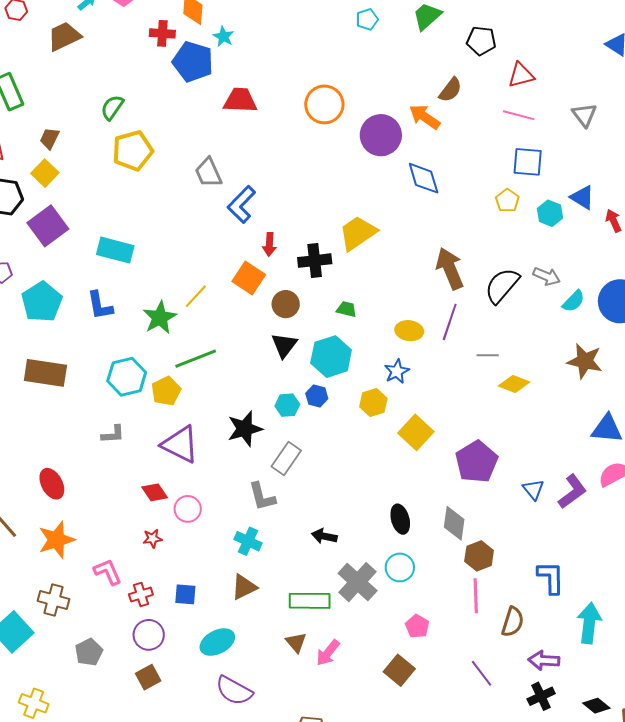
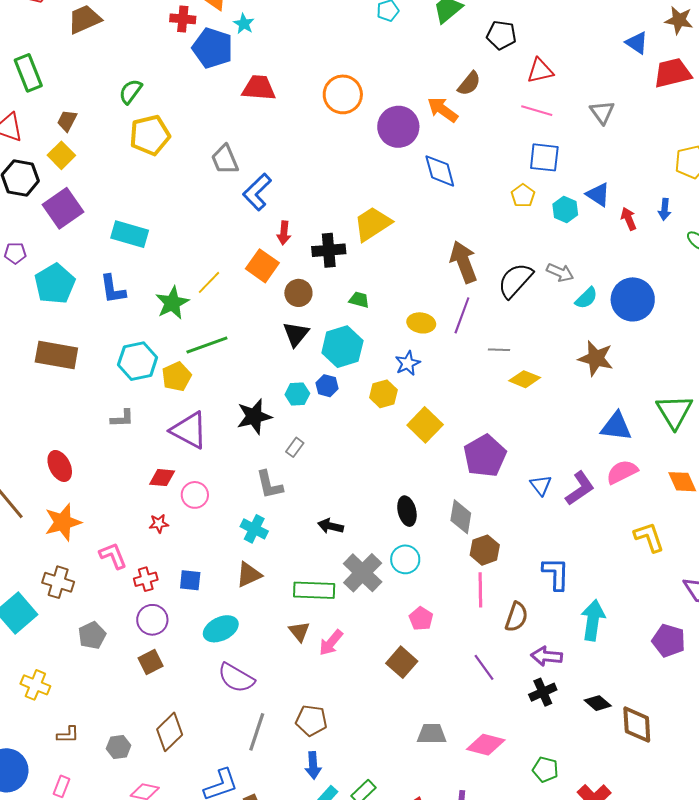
gray rectangle: (286, 459) -> (295, 447), size x0.6
red diamond: (155, 492) -> (162, 478), turned -52

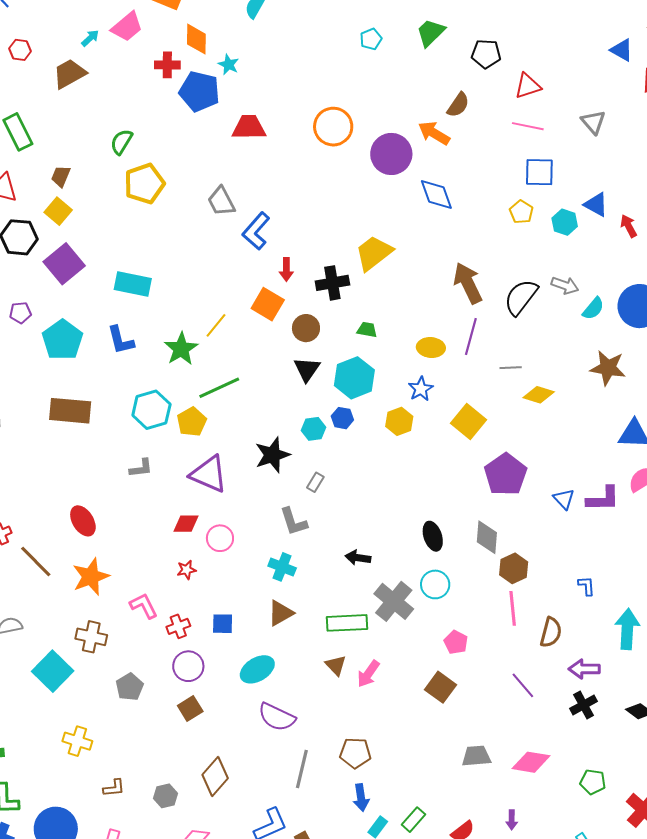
yellow square: (425, 425) -> (468, 422), moved
purple L-shape: (580, 488) -> (603, 499), turned 39
blue L-shape: (556, 574) -> (586, 586), size x0.6

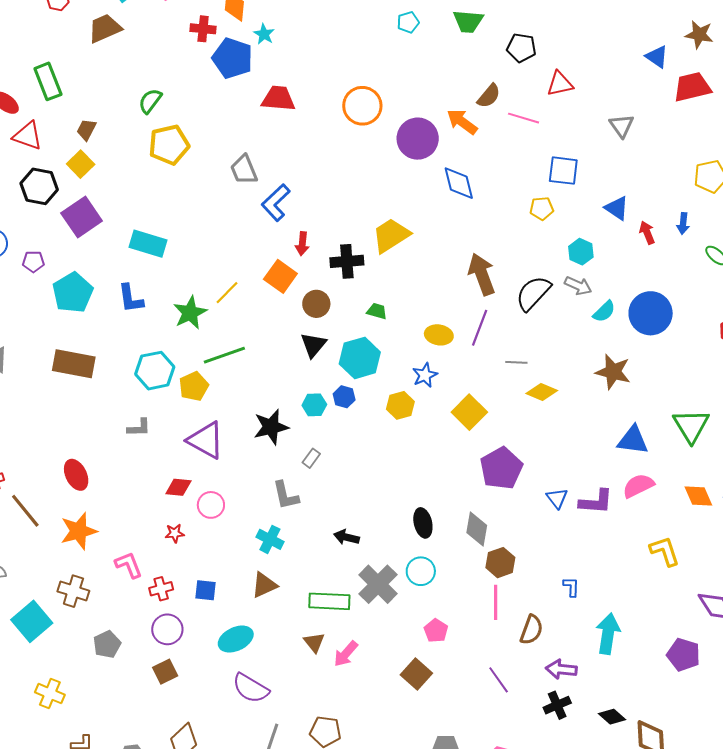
green trapezoid: (431, 33) -> (468, 21), turned -136
pink line: (528, 126) -> (524, 118), moved
yellow pentagon: (521, 212) -> (542, 208), turned 30
cyan hexagon: (565, 222) -> (581, 252), moved

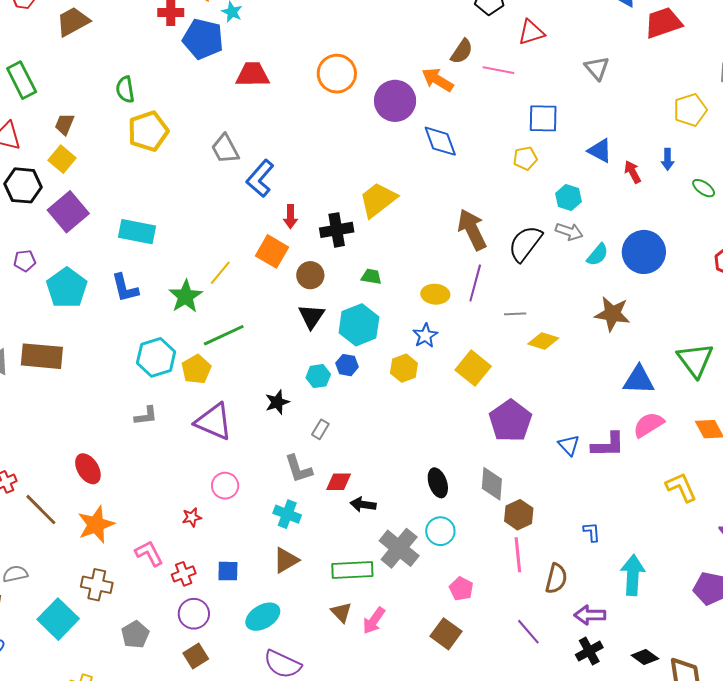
green semicircle: (150, 101) -> (125, 89), turned -40
brown rectangle: (74, 364) -> (42, 356), moved
black star: (271, 427) -> (277, 402), size x0.7
red diamond: (178, 487) -> (339, 482), moved

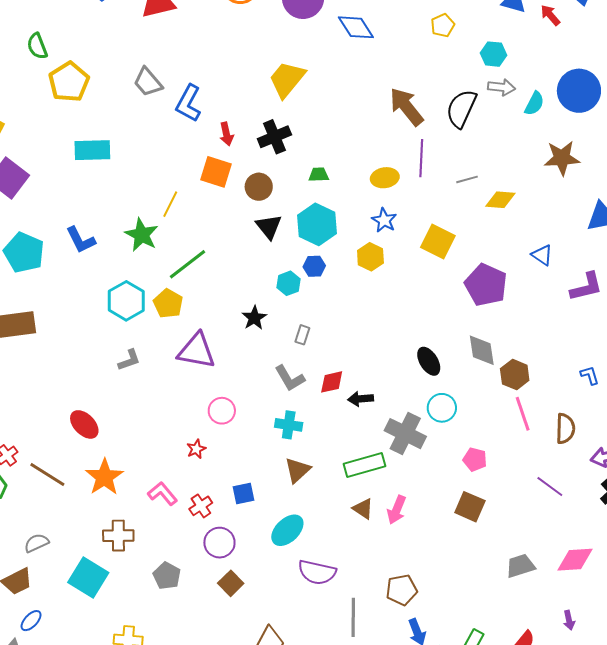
yellow trapezoid: (378, 200) -> (287, 79), moved
cyan rectangle: (137, 232) -> (92, 150), moved
blue triangle: (569, 445) -> (542, 255), moved

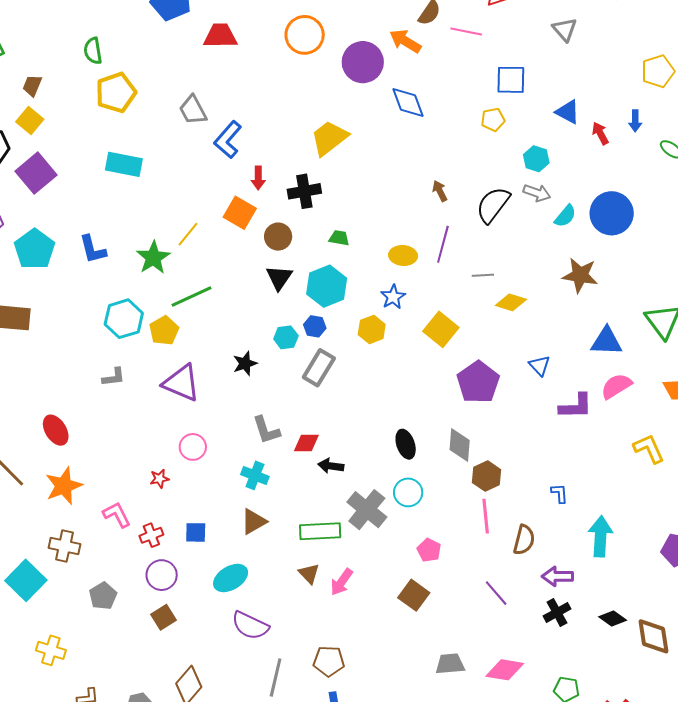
brown arrow: (406, 107) -> (440, 191), size x0.5
gray rectangle: (302, 335) -> (319, 368), moved, size x1.8

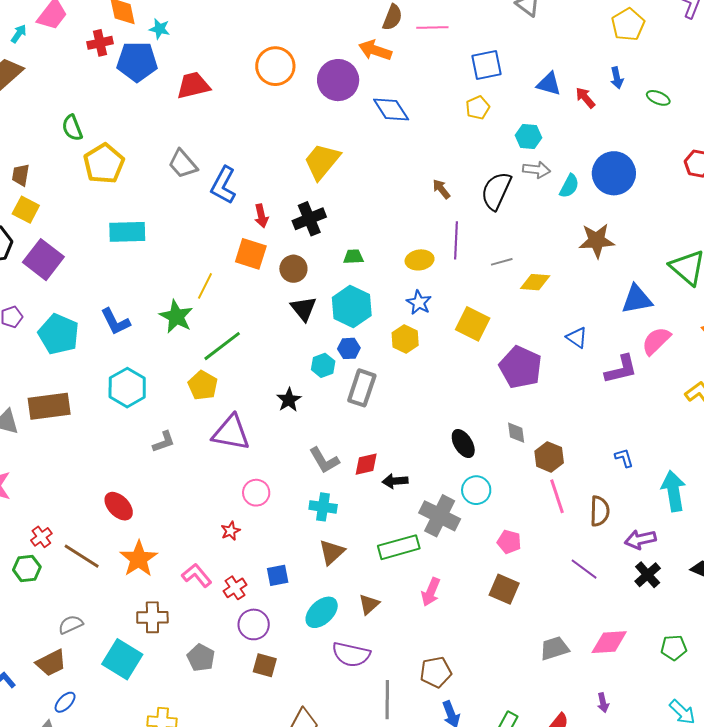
cyan hexagon: (124, 319) -> (127, 388), moved
gray diamond: (460, 445) -> (516, 433), size x0.7
brown triangle: (309, 574) -> (369, 604), moved, turned 45
brown square: (164, 617) -> (265, 665), turned -30

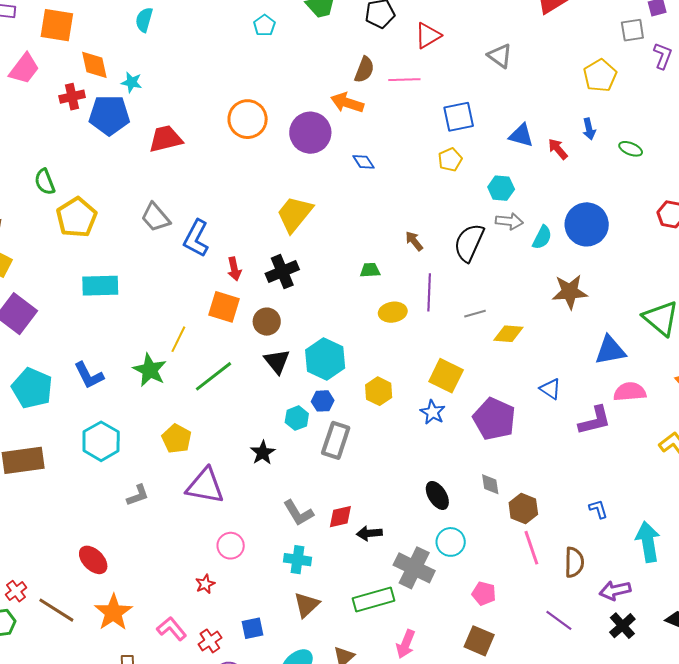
blue diamond: (391, 110) -> (363, 162), size x0.6
green trapezoid: (353, 257) -> (370, 270), moved
blue star: (419, 303) -> (433, 412), moved
pink semicircle: (656, 341) -> (630, 392), turned 40
green line: (222, 346) -> (213, 376), moved

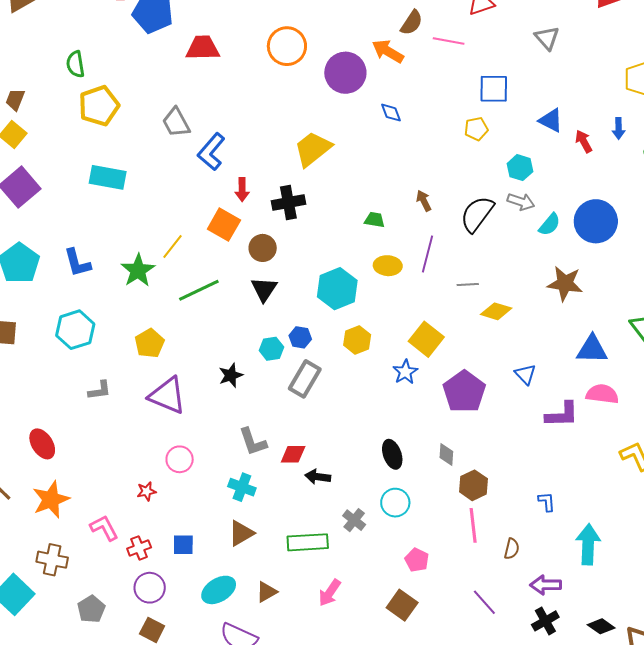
cyan hexagon: (325, 359) -> (337, 289), moved
brown semicircle: (574, 562) -> (512, 549), size x0.7
gray cross: (414, 568) -> (354, 520), size x0.6

